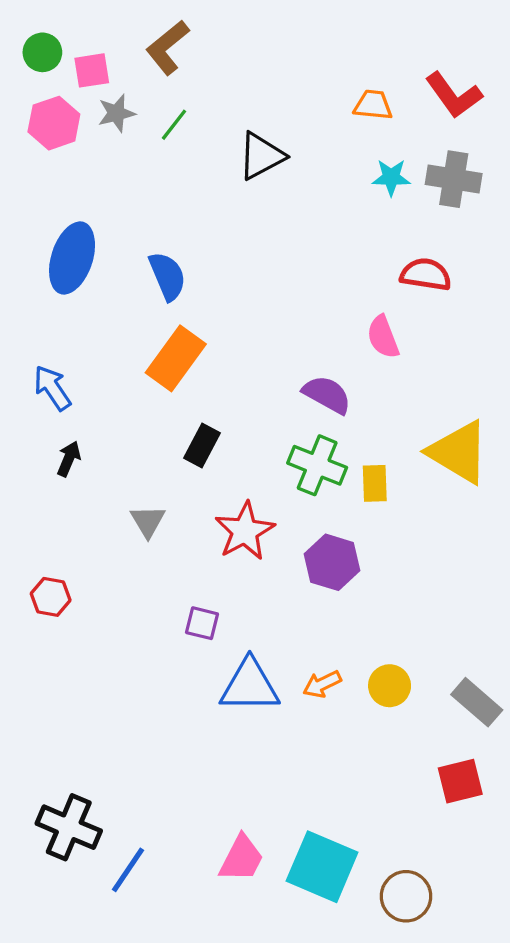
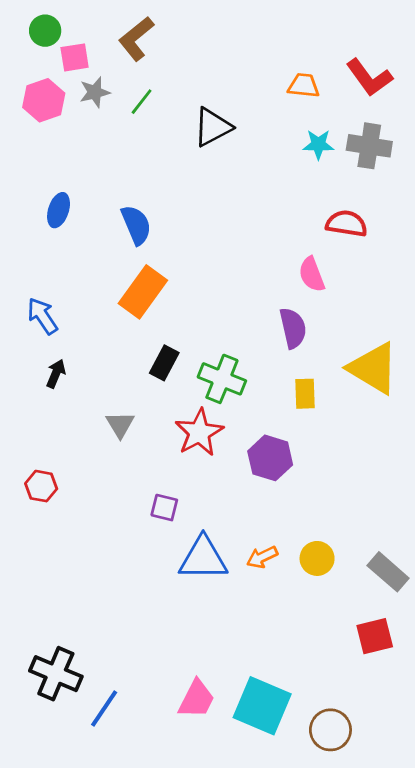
green circle: (42, 52) -> (45, 31), moved
blue ellipse: (72, 258) -> (59, 210), size x0.6
purple semicircle: (327, 395) -> (293, 328), moved, turned 48
green cross: (317, 465) -> (222, 379), moved

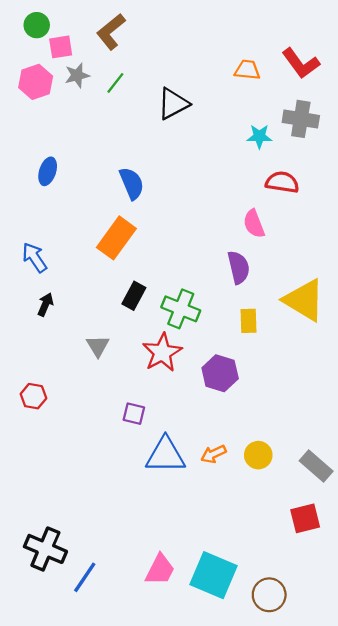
cyan star: (318, 144) -> (259, 136), moved
blue semicircle: (136, 225) -> (132, 183), moved

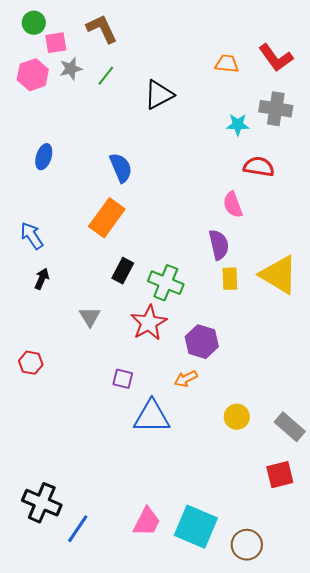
brown L-shape: (111, 32) -> (102, 29), turned 104
yellow rectangle: (248, 321) -> (230, 279), moved
orange arrow: (214, 454) -> (186, 379), moved

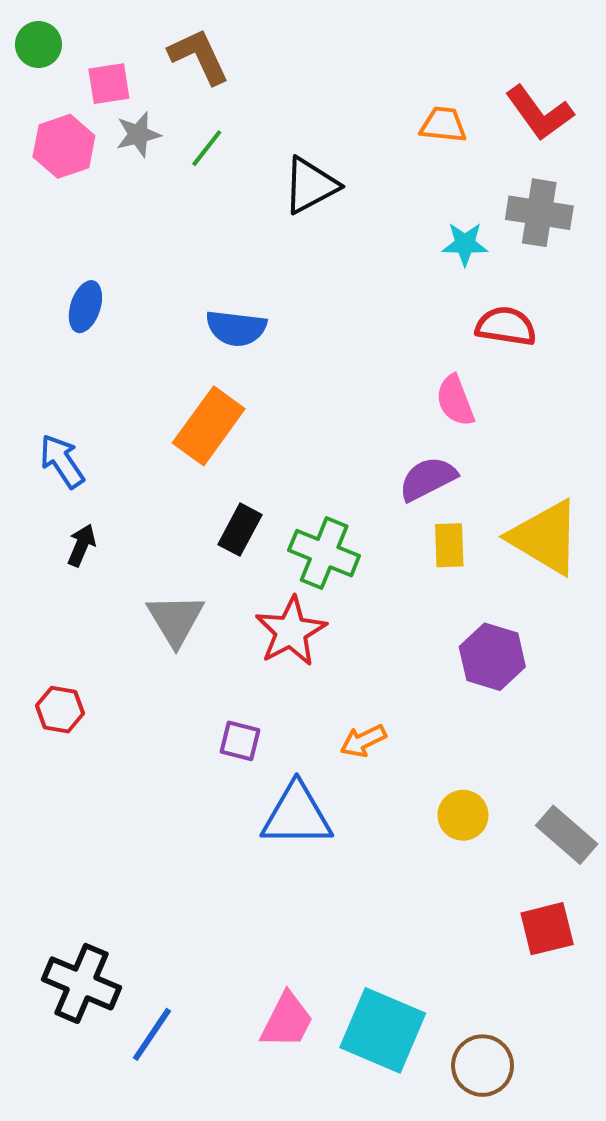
green circle: (34, 23) -> (38, 45), moved
blue semicircle: (121, 168) -> (236, 328), turned 120
purple semicircle: (219, 245) -> (428, 479), turned -104
gray triangle: (90, 317) -> (175, 620), size x1.4
purple hexagon: (202, 342) -> (492, 657), moved

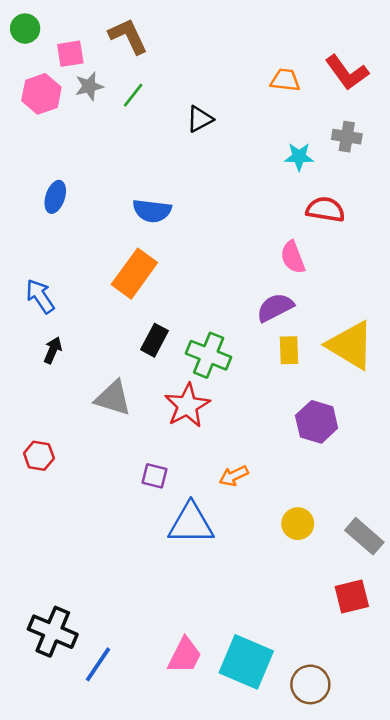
black triangle: (310, 185) -> (200, 119), size x0.7
gray cross: (539, 213) -> (347, 137), size x0.7
gray triangle: (175, 620) -> (113, 398), turned -42

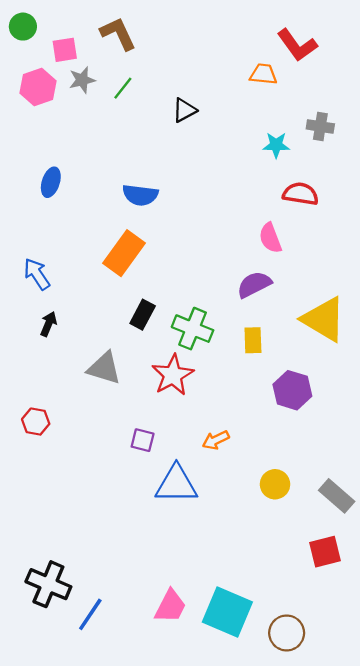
red L-shape: (347, 73) -> (297, 45), moved
yellow rectangle: (289, 350) -> (253, 340), moved

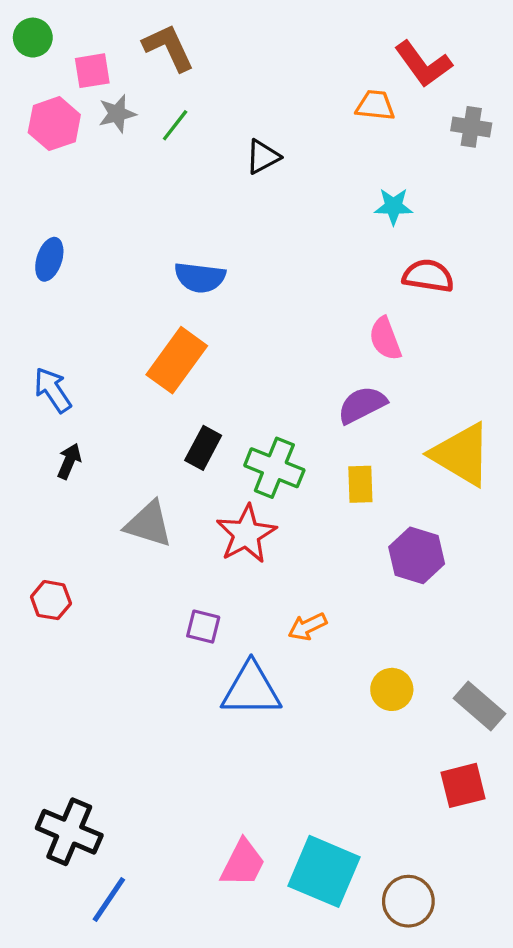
gray cross: (320, 126) -> (471, 127), moved
blue ellipse: (51, 182) -> (49, 259), moved
blue line: (90, 614) -> (109, 900), moved

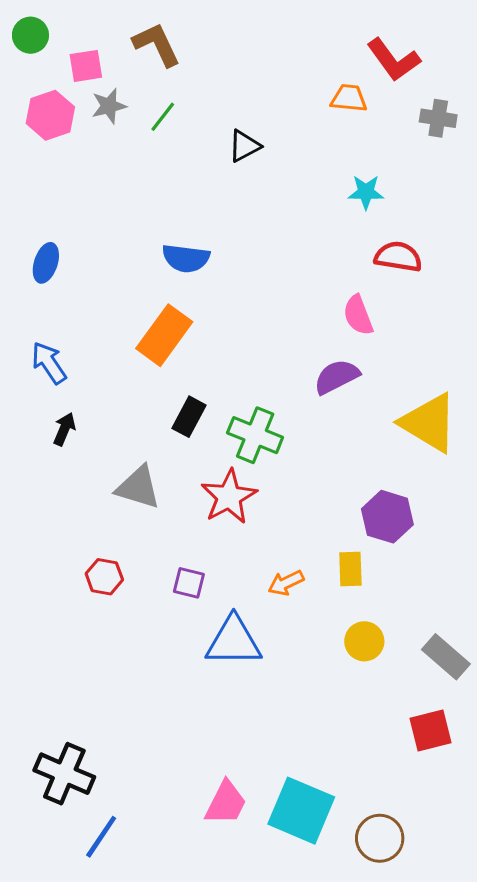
blue ellipse: (49, 259) -> (46, 263), moved
yellow rectangle: (360, 484) -> (350, 569), moved
red hexagon: (51, 600) -> (104, 577), moved

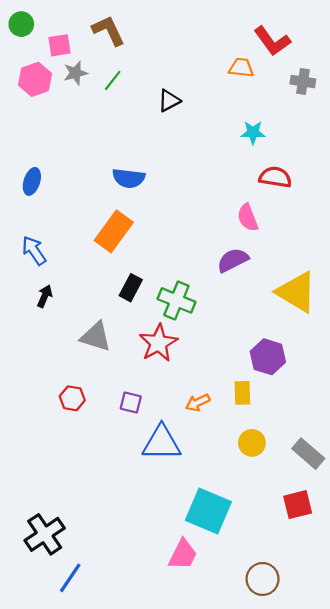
black cross: (64, 774) -> (45, 534), turned 33
pink trapezoid: (226, 803) -> (183, 555), moved
cyan square: (301, 811) -> (208, 511), moved

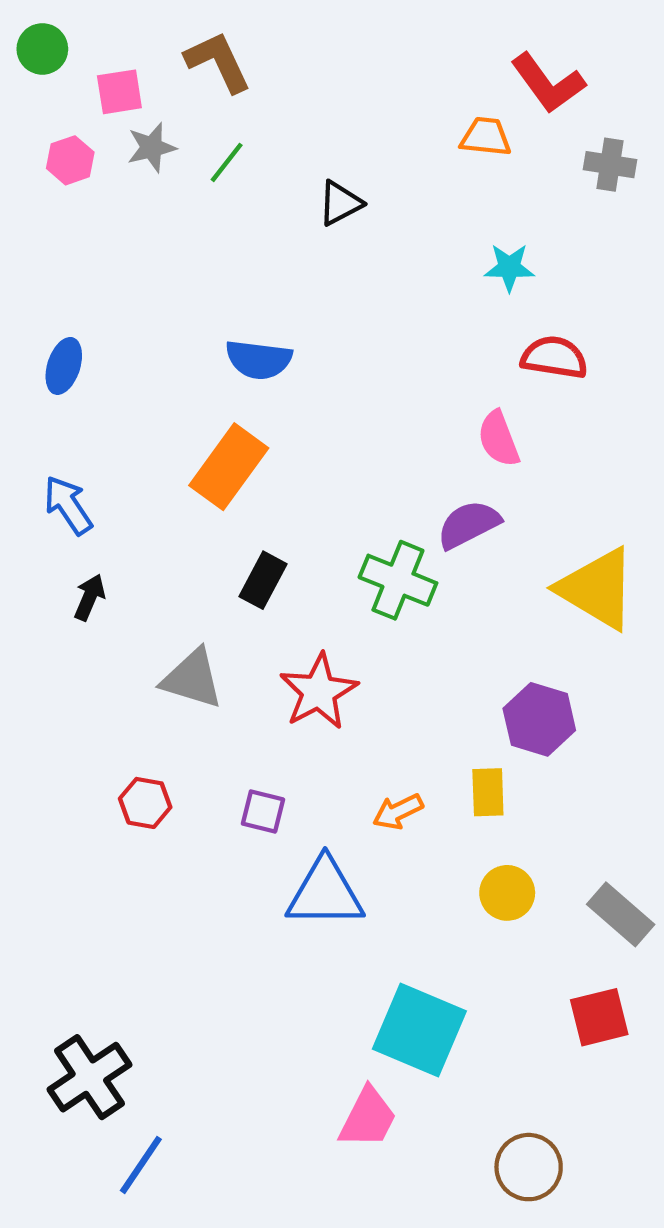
pink hexagon: (35, 79) -> (70, 160), size x0.7
green cross: (176, 300) -> (398, 580), moved

